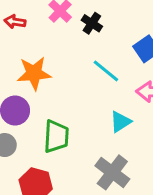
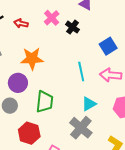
cyan line: (106, 71) -> (81, 72), moved, turned 36
cyan triangle: (120, 122) -> (89, 104), moved

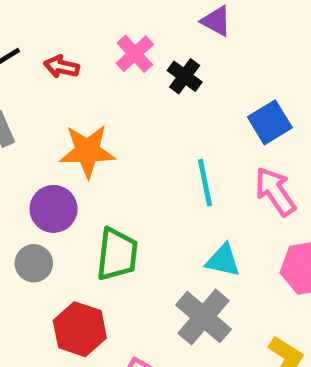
pink arrow: (111, 75) -> (275, 191), turned 50
cyan triangle: (89, 104) -> (223, 260), turned 42

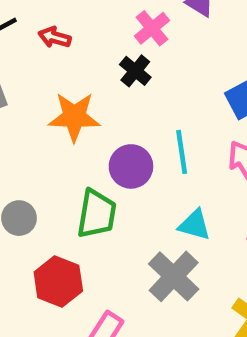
pink cross: (135, 54) -> (152, 28), moved
black cross: (185, 76) -> (135, 71), moved
purple circle: (54, 209) -> (131, 166), moved

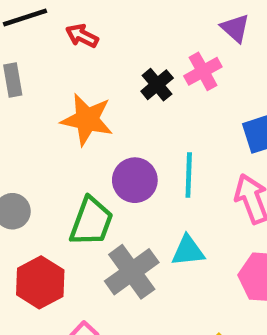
pink cross: (152, 28) -> (203, 71), moved
cyan triangle: (195, 225) -> (188, 251), turned -32
gray cross: (174, 276) -> (132, 272), moved

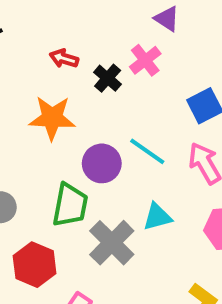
red arrow: (82, 36) -> (64, 58), moved
cyan line: (189, 175) -> (147, 151), turned -48

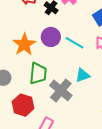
orange star: (52, 118) -> (24, 45), moved, turned -30
purple circle: (102, 163) -> (51, 37), moved

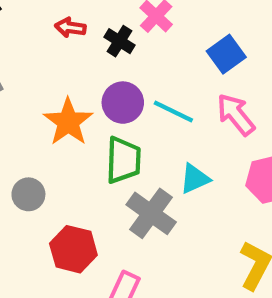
green trapezoid: (38, 73) -> (123, 160), moved

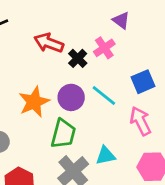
red arrow: (70, 28) -> (49, 43), size x1.5
cyan line: (173, 112) -> (104, 95), moved

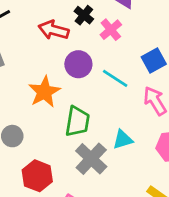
black cross: (78, 58) -> (84, 15), moved
purple circle: (71, 97) -> (78, 64), moved

